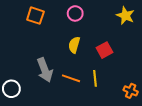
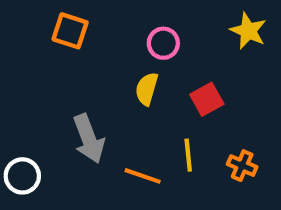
pink circle: (75, 13) -> (163, 43), moved
orange line: (71, 78) -> (143, 176), moved
orange cross: (131, 91) -> (242, 166), moved

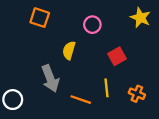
yellow semicircle: (147, 89) -> (69, 50), moved

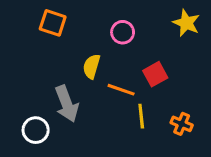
white circle: (13, 100) -> (36, 130), moved
orange line: (81, 100) -> (121, 90), moved

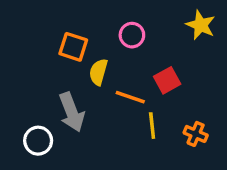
orange square: (53, 23) -> (73, 47), moved

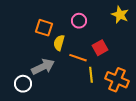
gray arrow: (72, 112) -> (43, 67), turned -95
orange cross: (196, 134) -> (117, 80), size x1.6

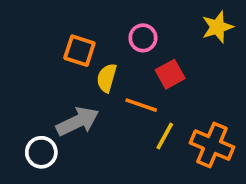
yellow star: (120, 15) -> (217, 27), turned 30
red square: (100, 48) -> (170, 74), moved
yellow line: (91, 75) -> (165, 136), turned 35

